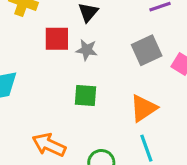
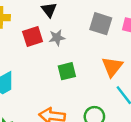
gray square: (147, 50) -> (101, 24), turned -30

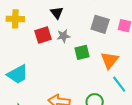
green square: (67, 71) -> (82, 52), moved

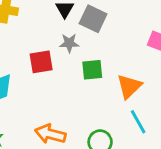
gray square: (100, 24) -> (93, 19), moved
red square: (43, 35) -> (41, 62), moved

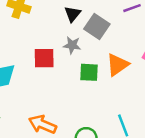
orange triangle: (129, 86) -> (117, 65), moved

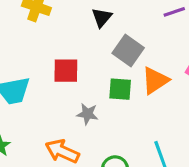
gray square: (97, 27) -> (128, 50), moved
gray star: (72, 45) -> (87, 114), moved

